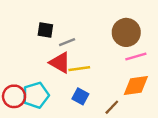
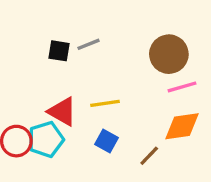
gray line: (67, 42) -> (89, 44), moved
red triangle: (60, 63) -> (62, 112), moved

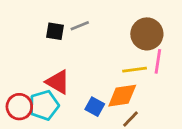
pink line: (182, 87) -> (158, 61), turned -65
yellow line: (105, 103) -> (135, 70), moved
orange diamond: (182, 126) -> (122, 96), moved

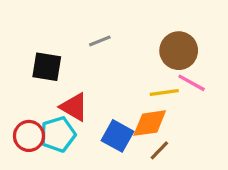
black square: (55, 31) -> (47, 67), moved, size x1.4
pink line: (158, 61) -> (192, 83), turned -70
blue square: (95, 107) -> (118, 136), size x1.4

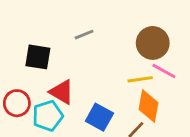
orange diamond: (150, 123) -> (149, 106), moved, turned -72
red circle: (29, 136) -> (17, 103), moved

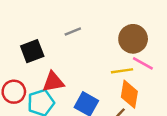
black square: (38, 57) -> (32, 51), turned -30
red triangle: (62, 92) -> (53, 82), turned -40

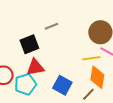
black square: (32, 51) -> (29, 44), moved

